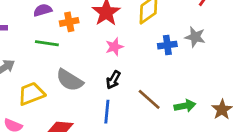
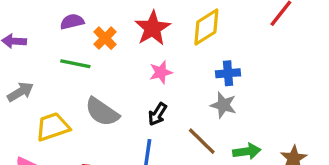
orange cross: (69, 22) -> (105, 38), turned -36
gray star: (195, 37) -> (223, 105), moved

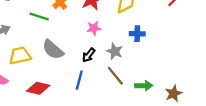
gray star: (223, 105) -> (115, 51), moved

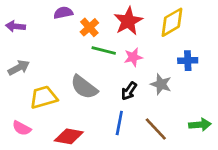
green line: (39, 16) -> (104, 50), moved
brown line: (115, 76) -> (156, 129), moved

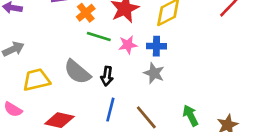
blue cross: (188, 61) -> (156, 46), moved
black arrow: (129, 91) -> (107, 76), moved, turned -30
green arrow: (200, 125) -> (190, 115), turned -115

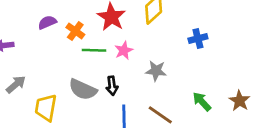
blue cross: (156, 46) -> (198, 38), moved
yellow trapezoid: (36, 80) -> (46, 108), turned -52

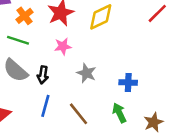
blue cross: (198, 38) -> (128, 82), moved
green line: (94, 50) -> (18, 40), moved

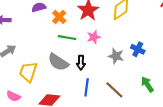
green line: (18, 40) -> (67, 38), moved
blue cross: (128, 82) -> (138, 49), moved, turned 32

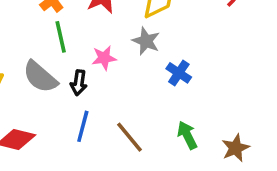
pink star: (94, 37) -> (104, 58), moved
green line: (67, 38) -> (61, 37), turned 60
gray star: (116, 56) -> (146, 41), moved

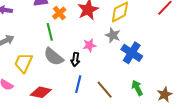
green line: (61, 37) -> (50, 32), moved
blue cross: (179, 73) -> (132, 53), size x1.5

